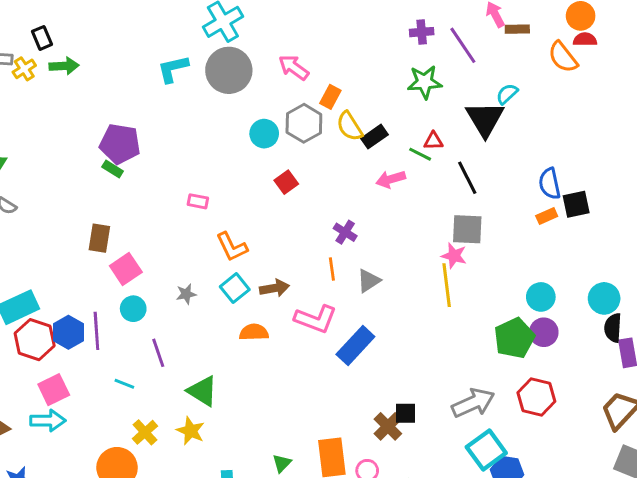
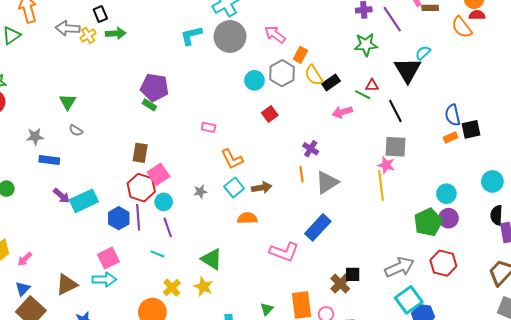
gray triangle: (369, 281) -> (327, 182), size x1.4
cyan circle: (604, 298) -> (492, 181), moved
pink L-shape: (316, 319) -> (284, 252), moved
red hexagon: (35, 340) -> (141, 188), moved
purple line: (158, 353) -> (168, 227), moved

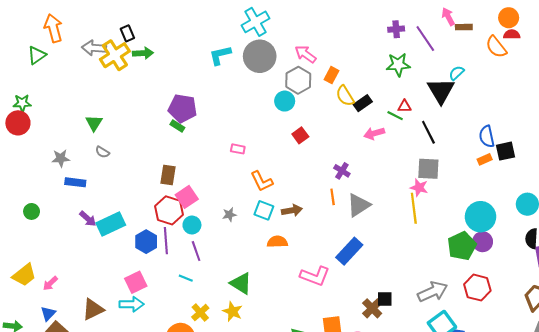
yellow cross: (88, 35) -> (115, 55), size x1.8
gray hexagon: (282, 73) -> (298, 80), moved
cyan square: (234, 188) -> (264, 210), turned -30
cyan circle: (446, 194) -> (480, 217), size x1.5

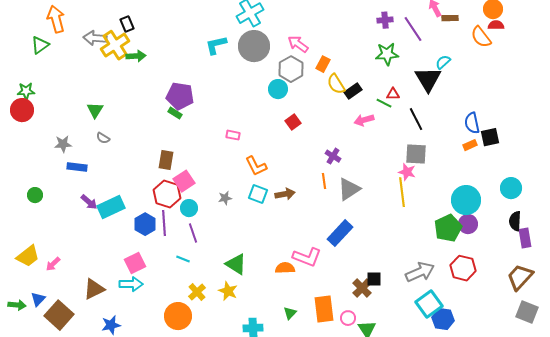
green arrow: (143, 53) -> (136, 56), moved
orange semicircle: (277, 242) -> (285, 268), moved
blue triangle: (48, 314) -> (38, 299), moved

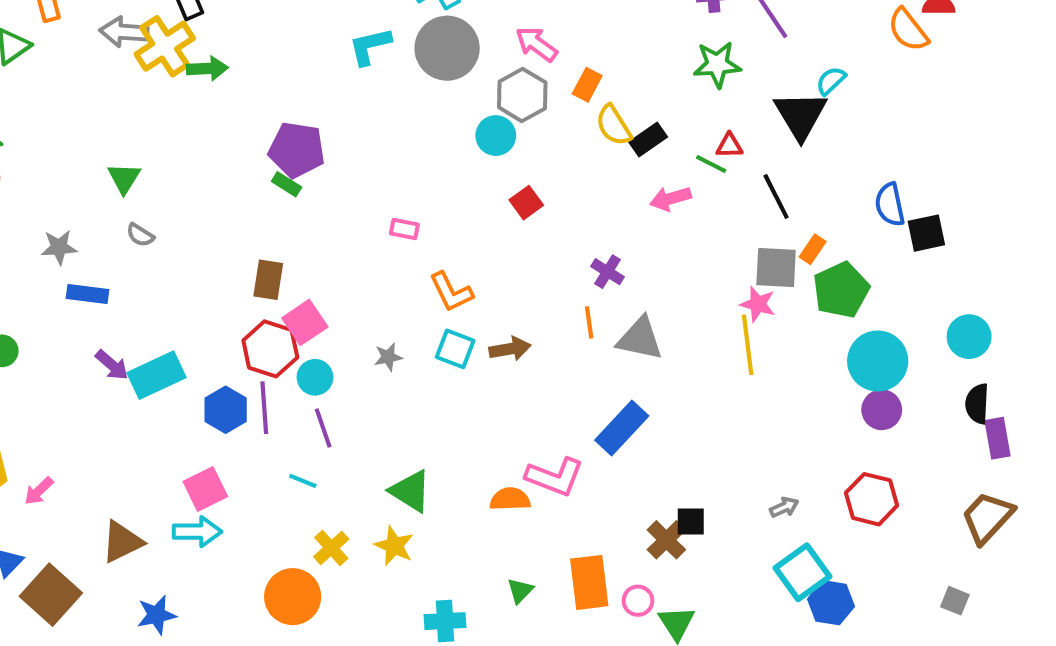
orange rectangle: (470, 145) -> (813, 249), moved, turned -32
gray triangle: (349, 189) -> (640, 339), turned 45
green pentagon: (448, 228) -> (841, 290), moved
gray arrow: (420, 272) -> (784, 507), size x0.5
gray square: (527, 312) -> (955, 601), moved, size x0.6

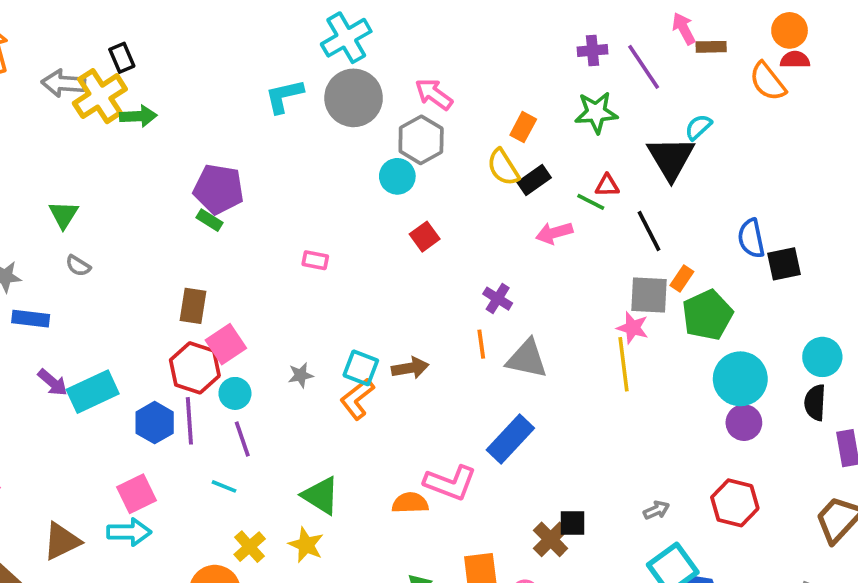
orange rectangle: (587, 85) -> (523, 127), moved
orange L-shape: (451, 292) -> (357, 399), moved, turned 78
black semicircle: (977, 404) -> (815, 403), moved

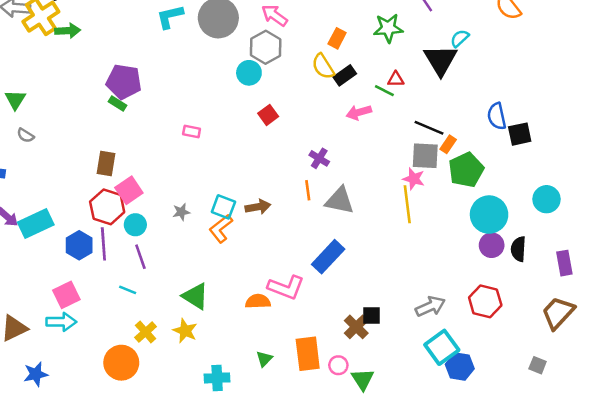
black line: (649, 231) -> (429, 128), moved, turned -40
black semicircle: (815, 403) -> (518, 249), moved
gray arrow: (656, 510) -> (430, 306), size x1.6

